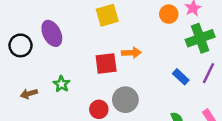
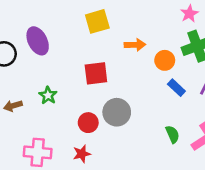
orange circle: (169, 14) -> (165, 60), moved
orange arrow: (131, 53) -> (135, 45), moved

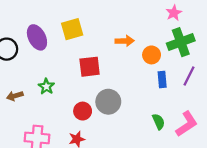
yellow square: (97, 21) -> (72, 29), moved
blue rectangle: (176, 88) -> (162, 79), turned 42

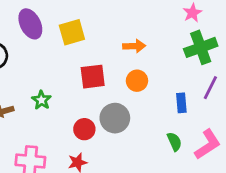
purple ellipse: (37, 37) -> (30, 24), moved
orange circle: (152, 55) -> (137, 81), moved
blue rectangle: (162, 79) -> (181, 103), moved

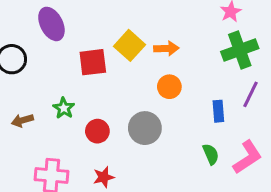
yellow square: (72, 32) -> (130, 45), moved, turned -32
red square: (93, 77) -> (93, 62), moved
red circle: (84, 129) -> (97, 131), moved

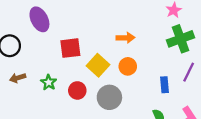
yellow square: (130, 45) -> (98, 65), moved
brown arrow: (22, 120) -> (18, 78), moved
red circle: (97, 131) -> (77, 90), moved

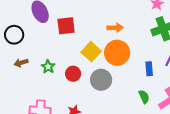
red square: (70, 48) -> (66, 26), moved
orange circle: (128, 66) -> (117, 53), size x1.6

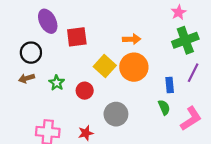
black circle: (14, 35) -> (31, 53), moved
gray circle: (101, 80) -> (116, 114), moved
green semicircle: (144, 97) -> (164, 107), moved

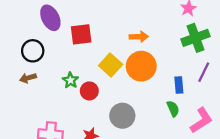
green star: (57, 83) -> (70, 80), moved

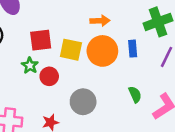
red square: (81, 34) -> (41, 40), moved
yellow square: (111, 65) -> (71, 50), turned -30
blue rectangle: (179, 85) -> (133, 49), moved

